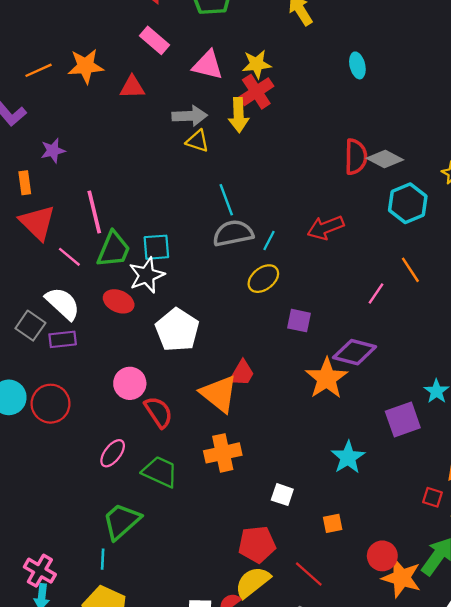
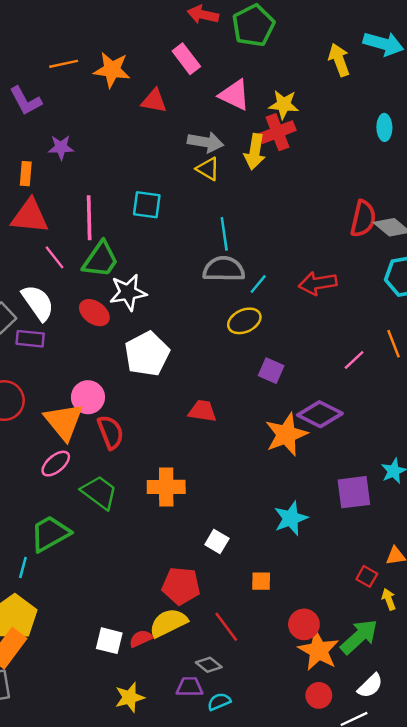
red triangle: (37, 223) -> (30, 216), turned -51
cyan square: (156, 247) -> (147, 205), moved
red trapezoid: (242, 373) -> (202, 411), turned -124
orange triangle: (219, 394) -> (64, 422), moved

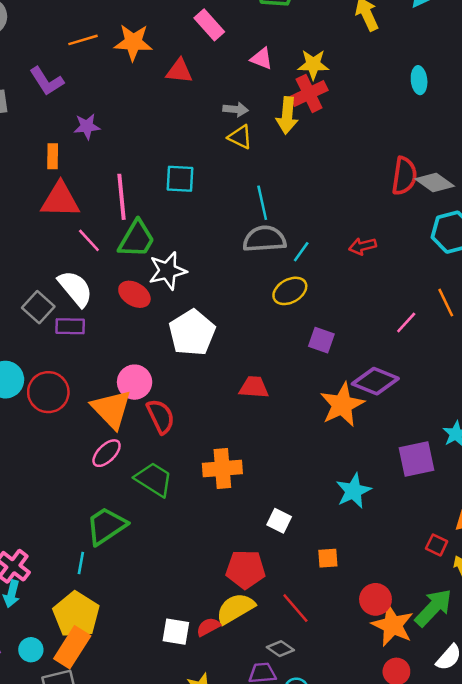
pink triangle: (234, 95) -> (262, 58), size x0.7
gray arrow: (205, 142) -> (236, 109), size x0.7
red arrow: (318, 283) -> (363, 246), size x0.7

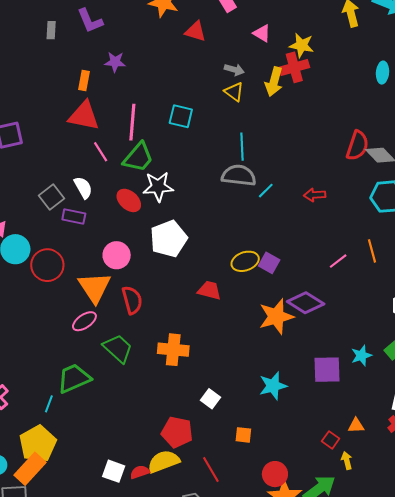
white semicircle: (75, 288) -> (83, 188), size x0.7
yellow ellipse: (290, 291) -> (245, 261), moved
pink circle: (135, 382) -> (117, 255), moved

